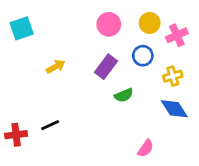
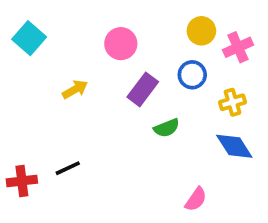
pink circle: (109, 24) -> (121, 44), moved
cyan square: (22, 28) -> (29, 38), turned -30

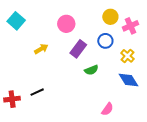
yellow cross: (233, 102) -> (127, 56), turned -32

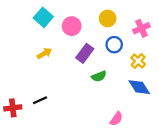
yellow circle: (110, 17) -> (108, 18), moved
cyan square: (16, 21) -> (43, 17), moved

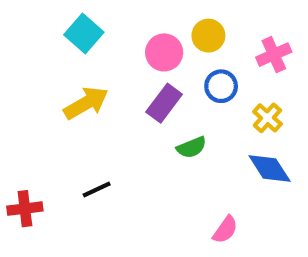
pink circle: (72, 26) -> (164, 52), moved
yellow arrow: (44, 53) -> (86, 103), size x1.5
black line: (40, 100) -> (97, 190), moved

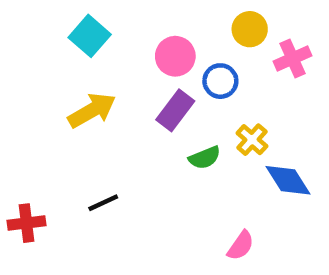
yellow circle: (208, 36) -> (250, 29), moved
blue circle: (221, 86) -> (220, 81), moved
yellow cross: (267, 118) -> (252, 140), moved

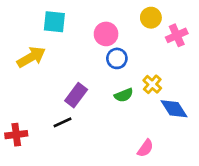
cyan square: (90, 36) -> (54, 22), turned -35
blue circle: (220, 81) -> (117, 58), moved
yellow arrow: (92, 110) -> (31, 57), moved
purple rectangle: (175, 110) -> (76, 95), moved

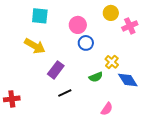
yellow arrow: (31, 57) -> (35, 46), moved, turned 60
green semicircle: (124, 95) -> (96, 77), moved
black line: (62, 122) -> (65, 93), moved

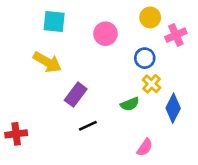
blue circle: (86, 43) -> (145, 58), moved
blue diamond: (128, 80) -> (173, 108), turned 60

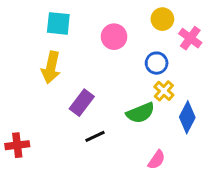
pink cross: (176, 35) -> (190, 38), turned -30
yellow arrow: (47, 62) -> (51, 67), turned 72
green semicircle: (130, 104) -> (140, 113), size x1.4

